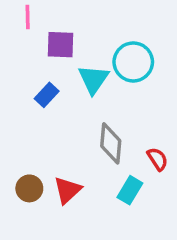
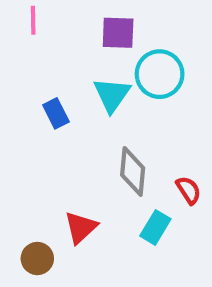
purple square: (61, 45) -> (118, 33), moved
blue rectangle: (47, 95) -> (56, 113), turned -70
brown circle: (29, 188) -> (37, 258), moved

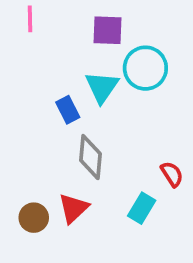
blue rectangle: (56, 113) -> (68, 110), moved
gray diamond: (133, 171) -> (91, 157), moved
brown circle: (37, 258) -> (34, 218), moved

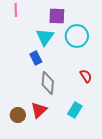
cyan triangle: (102, 87) -> (45, 37), moved
red semicircle: (172, 174) -> (86, 76), moved

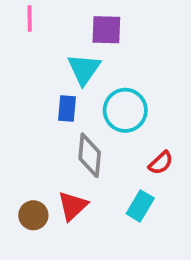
cyan circle: (77, 36) -> (125, 110), moved
blue rectangle: (36, 58) -> (67, 108), turned 32
red semicircle: (86, 76) -> (161, 163), moved, turned 80

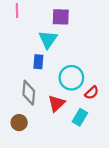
cyan circle: (125, 110) -> (71, 78), moved
gray diamond: (90, 155) -> (29, 93), moved
red triangle: (73, 206) -> (56, 103), moved

